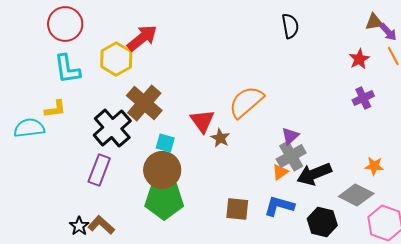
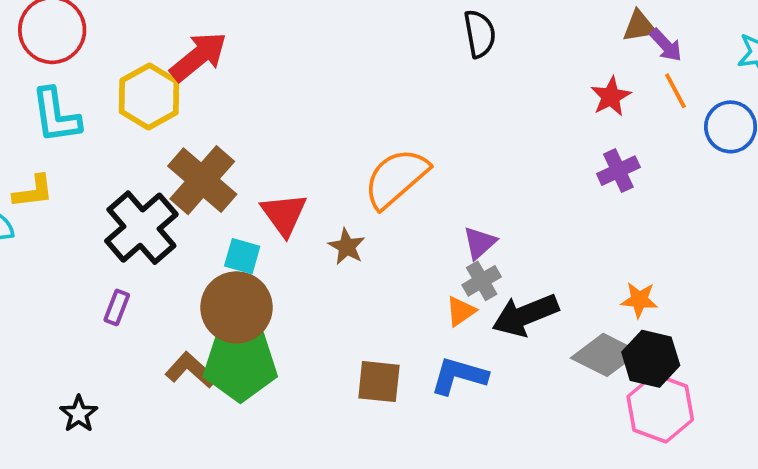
red triangle: (202, 121) -> (284, 214), moved
gray cross: (291, 156) -> (482, 281), size x0.7
purple rectangle: (99, 170) -> (117, 307), size x0.6
black hexagon: (322, 222) -> (651, 359), moved
brown L-shape: (101, 225) -> (191, 370), moved

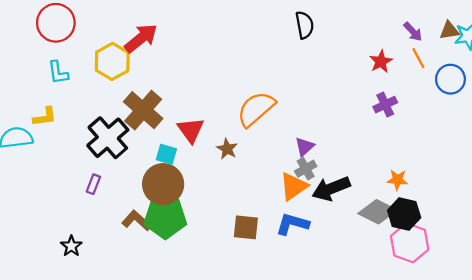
brown triangle: (639, 26) -> (449, 31), moved
cyan L-shape: (56, 116) -> (58, 73), size x0.7
orange triangle: (461, 311) -> (294, 186), size x1.6

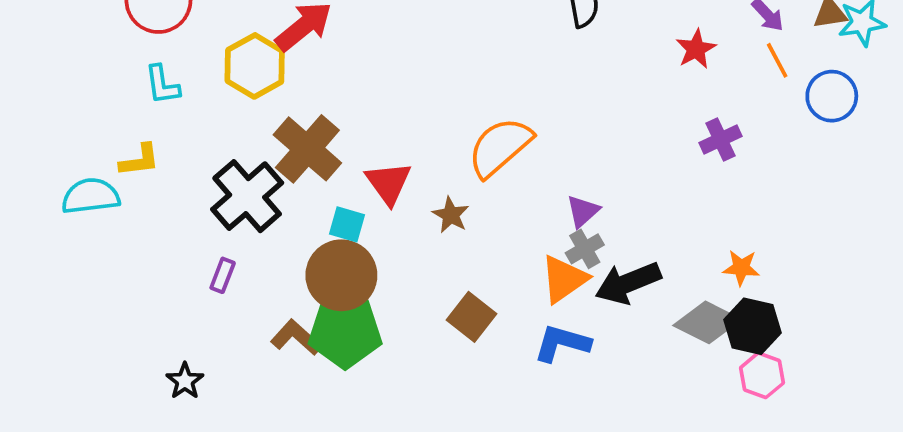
red star: (381, 61) -> (696, 49), moved
brown square: (246, 227) -> (472, 317), moved, turned 32
pink hexagon: (410, 243) -> (762, 375), size x0.7

